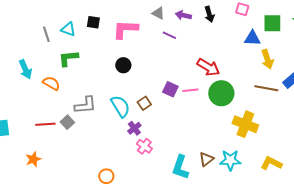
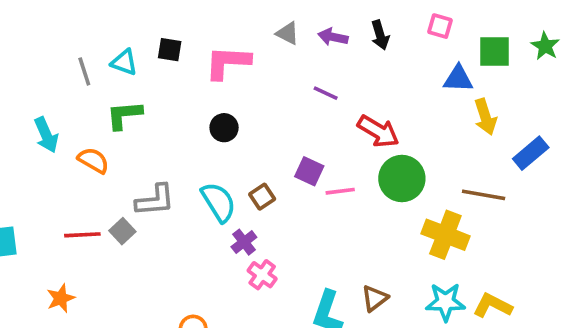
purple line: (169, 35) -> (326, 93), moved
brown line: (266, 88) -> (484, 195), moved
pink line: (190, 90) -> (340, 191), moved
cyan star: (230, 160) -> (445, 302), moved

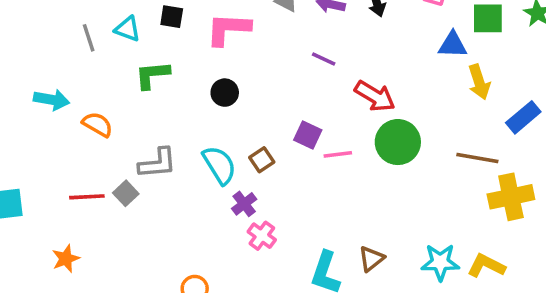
green L-shape: (124, 115) -> (152, 75), moved
cyan arrow: (46, 135) -> (52, 100), turned -56
yellow cross: (445, 235) -> (511, 197), moved, turned -33

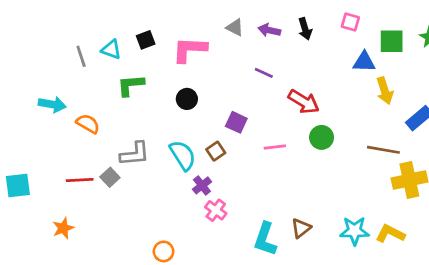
black square: (172, 17) -> (146, 40), turned -30
purple square: (308, 135) -> (236, 122), moved
green circle: (398, 142) -> (322, 137), size x0.7

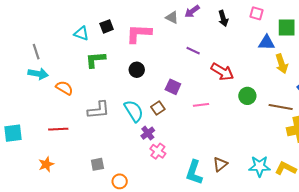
purple arrow: (269, 30) -> (192, 11), moved, turned -49
gray line: (81, 56) -> (36, 52), moved
green circle: (322, 137) -> (247, 96), moved
gray square: (110, 177) -> (97, 164), moved, turned 32

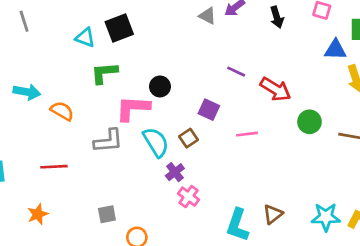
black square: (107, 26) -> (119, 28), size x1.5
pink L-shape: (139, 34) -> (133, 108), moved
purple line: (193, 51) -> (236, 72), moved
gray line: (36, 52) -> (24, 21), moved

